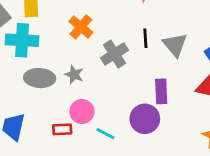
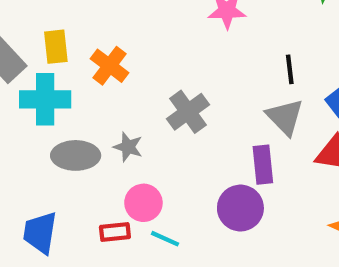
orange cross: (81, 27) -> (110, 66), moved
black line: (145, 38) -> (290, 69), moved
gray triangle: (175, 45) -> (285, 117), moved
cyan line: (105, 134) -> (165, 239), moved

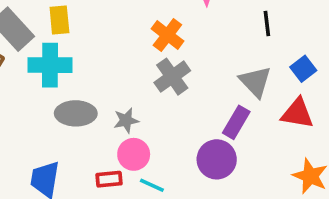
orange cross: (110, 66) -> (167, 35), moved
black line: (290, 69) -> (267, 23), moved
gray star: (128, 147) -> (126, 120), moved, turned -30
purple rectangle: (263, 165) -> (236, 122), turned 36

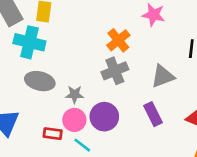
gray triangle: (255, 82) -> (163, 76), moved, turned 40
purple rectangle: (236, 122) -> (153, 114), turned -70
purple circle: (217, 159) -> (104, 117), moved

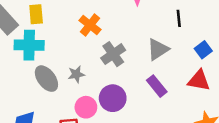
orange cross: (118, 40) -> (90, 25), moved
gray ellipse: (40, 81) -> (46, 79), turned 52
gray star: (75, 94) -> (76, 74), moved

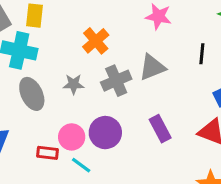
gray triangle: (158, 49) -> (152, 67), moved
gray star: (76, 74) -> (74, 84), moved

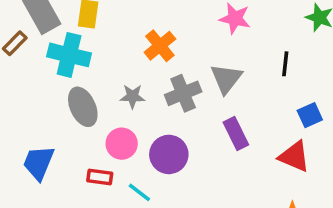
gray triangle: (152, 67) -> (226, 79), turned -32
purple rectangle: (160, 129) -> (236, 134), moved
pink circle: (72, 137) -> (122, 144), moved

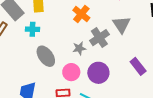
cyan cross: (69, 55) -> (32, 29), size x0.6
gray star: (132, 96) -> (79, 48), moved
purple rectangle: (236, 134) -> (138, 66), moved

